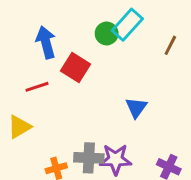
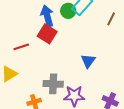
blue arrow: (46, 42) -> (47, 16), moved
gray cross: (89, 158) -> (53, 84), moved

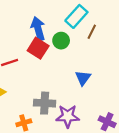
green circle: (68, 11) -> (61, 41), moved
brown line: (111, 19) -> (92, 32), moved

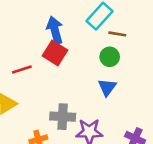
brown line: (92, 32) -> (117, 34), turned 72
green circle: (61, 41) -> (110, 57), moved

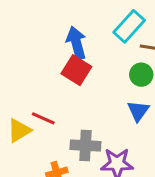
red line: (22, 70) -> (43, 118), moved, turned 42

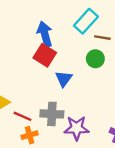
blue triangle: (138, 111) -> (64, 79), moved
red line: (43, 118) -> (22, 116), moved

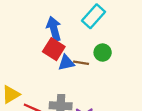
brown line: (102, 38) -> (81, 63), moved
blue triangle: (64, 79) -> (66, 63), moved, turned 42

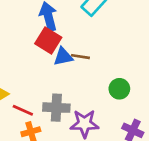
green circle: (103, 53) -> (119, 89), moved

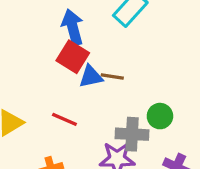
gray cross: (56, 108) -> (132, 134), moved
red line: (23, 110) -> (64, 119), moved

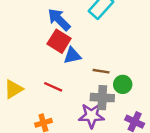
blue arrow: (73, 27) -> (59, 20), turned -30
brown line: (112, 77) -> (101, 71), moved

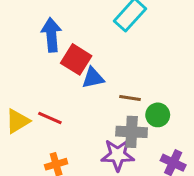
blue arrow: (59, 20) -> (51, 35), moved, turned 40
red line: (53, 87) -> (50, 118), moved

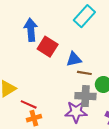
blue triangle: (93, 78) -> (74, 59), moved
red line: (50, 118) -> (29, 104), moved

